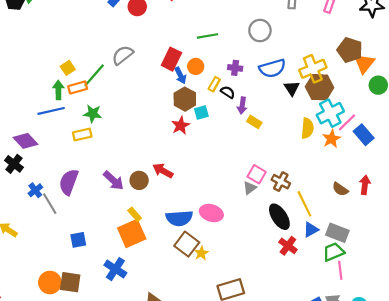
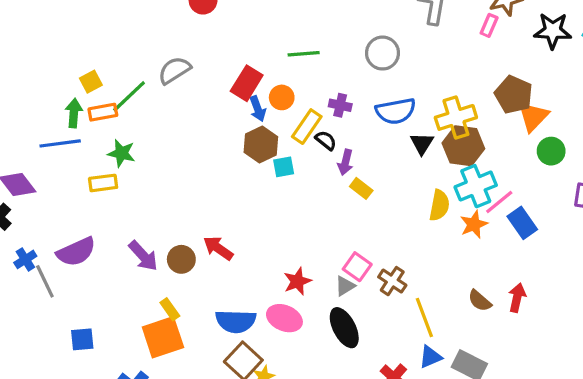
yellow rectangle: (214, 84) -> (307, 127), size x1.5
red star: (181, 126) -> (297, 281), moved
purple semicircle: (69, 182) -> (76, 252), turned -140
black ellipse: (279, 217) -> (344, 328), moved

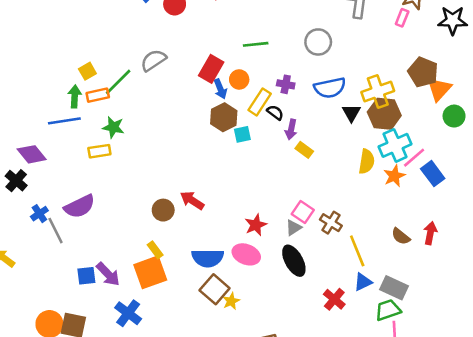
purple arrow: (143, 256) -> (108, 274), moved

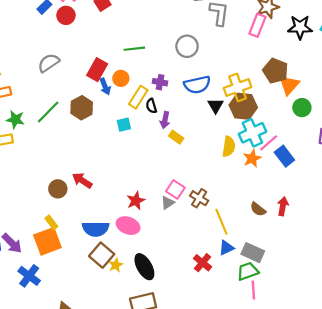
pink rectangle: (402, 18) -> (257, 25), size x1.5
green line: (118, 82) -> (48, 112), moved
black semicircle: (275, 112) -> (151, 106), turned -144
brown hexagon: (224, 117) -> (82, 108), moved
black ellipse: (294, 261) -> (144, 267), moved

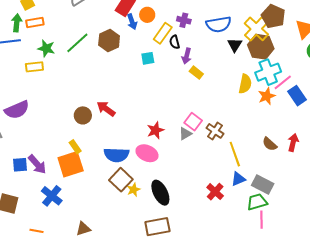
brown pentagon: (276, 71) -> (273, 16), moved
yellow cross: (238, 87) -> (256, 29), turned -30

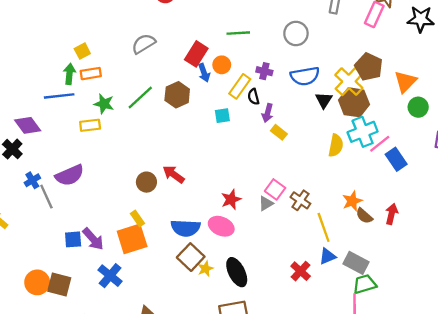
orange star: (267, 96) -> (352, 201), moved
green trapezoid: (257, 202) -> (365, 284), moved

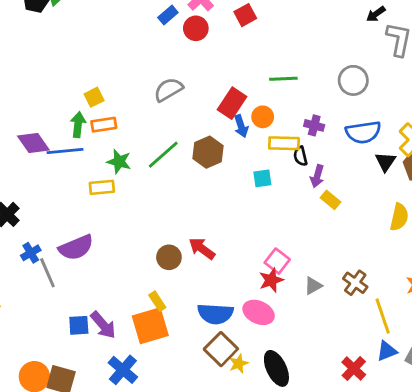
yellow rectangle: (240, 86) -> (284, 143), turned 55
purple diamond: (28, 125) -> (33, 143), moved
pink square: (275, 189) -> (277, 261), moved

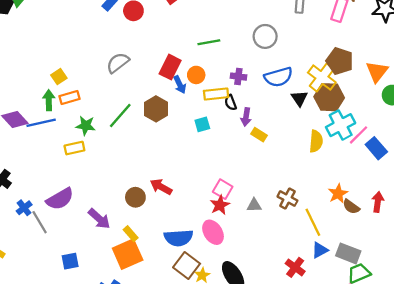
gray triangle: (313, 286) -> (254, 205), turned 35
pink ellipse: (259, 312) -> (213, 232), turned 40
purple arrow: (103, 325) -> (99, 219), moved

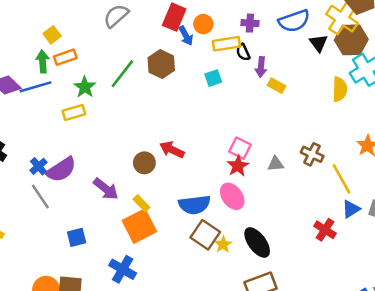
green star: (86, 126) -> (85, 87), turned 30
blue cross: (24, 208) -> (38, 166), moved

